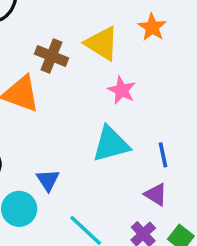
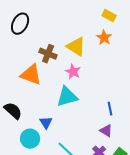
pink star: (122, 90) -> (73, 72), moved
cyan triangle: (111, 144) -> (67, 97), moved

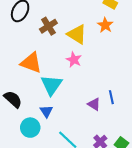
brown cross: (48, 54) -> (48, 26), moved, turned 36
cyan triangle: (67, 97) -> (52, 85), moved, turned -40
purple triangle: (106, 131) -> (94, 104), moved

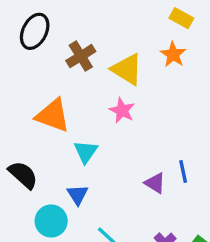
cyan triangle: (52, 85) -> (86, 152), size x0.7

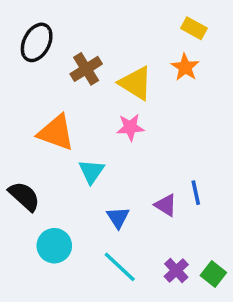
pink star: (122, 111) -> (130, 127), turned -30
blue triangle: (78, 195) -> (118, 217), moved

